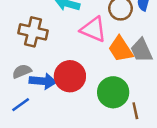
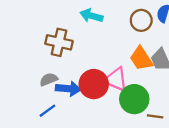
pink triangle: (93, 29) -> (116, 79), moved
brown line: (135, 111) -> (155, 116), turned -70

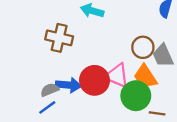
brown circle: (141, 20) -> (143, 47), moved
orange trapezoid: (141, 59) -> (145, 77), moved
gray semicircle: (49, 79) -> (50, 90), moved

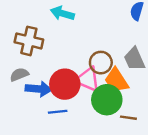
brown circle: (143, 47) -> (101, 63), moved
gray semicircle: (50, 90) -> (19, 75), moved
blue line: (47, 107) -> (58, 112), moved, turned 30

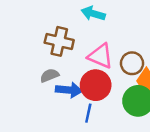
pink triangle: (88, 79) -> (100, 56), moved
blue line: (58, 112) -> (88, 113), turned -72

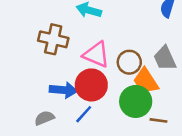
gray semicircle: (49, 75) -> (44, 118), moved
blue line: (88, 113) -> (84, 114), turned 30

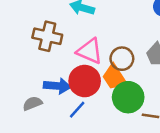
orange trapezoid: (146, 81) -> (114, 77), moved
gray semicircle: (44, 118) -> (32, 103), moved

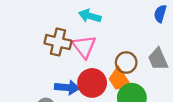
pink triangle: (90, 51) -> (84, 47), moved, turned 30

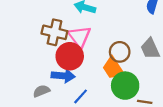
red circle: (92, 83) -> (70, 56), moved

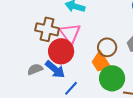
blue arrow: (63, 76) -> (55, 69), turned 35
gray semicircle: (41, 91) -> (35, 69), moved

